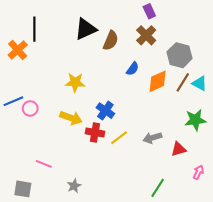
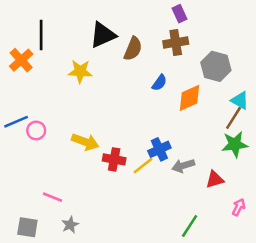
brown cross: (146, 35) -> (176, 42), turned 36
yellow star: (75, 82) -> (80, 71), moved
brown line: (183, 82) -> (234, 118), moved
blue cross: (105, 111) -> (159, 149), moved, turned 30
gray star: (74, 186) -> (70, 225), moved

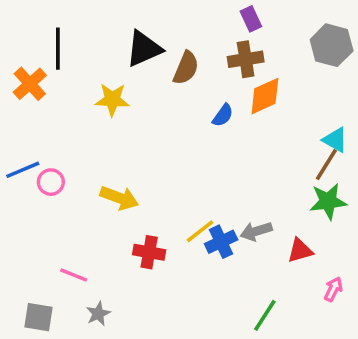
gray hexagon: (216, 66) -> (332, 45), moved
orange diamond: (190, 98) -> (265, 96), moved
blue cross: (159, 149) -> (221, 242), moved
red cross: (114, 159) -> (149, 252), moved

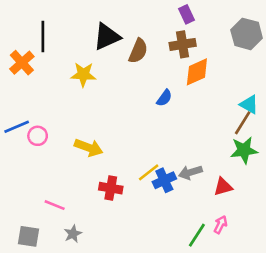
blue semicircle: (223, 115) -> (164, 98), moved
pink arrow: (333, 289) -> (220, 225), moved

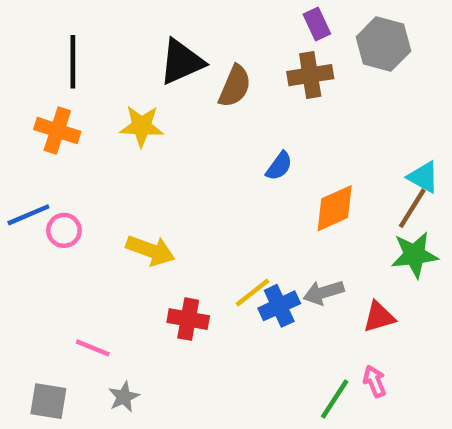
gray hexagon: (247, 34) -> (383, 44), moved
orange cross: (22, 63) -> (57, 131), moved, turned -30
orange diamond: (197, 72) -> (335, 208), moved
pink arrow: (220, 225) -> (375, 381), turned -48

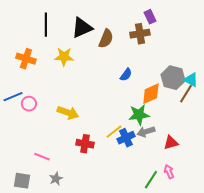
purple rectangle: (317, 24) -> (150, 17), moved
gray hexagon: (383, 44) -> (173, 78), moved
black line: (73, 62) -> (46, 25), moved
green star: (414, 255) -> (139, 115), moved

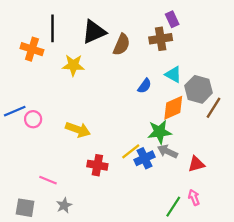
orange cross: (26, 59) -> (32, 49), moved
cyan triangle: (191, 80) -> (173, 74), moved
gray arrow: (146, 132) -> (168, 151), turned 42

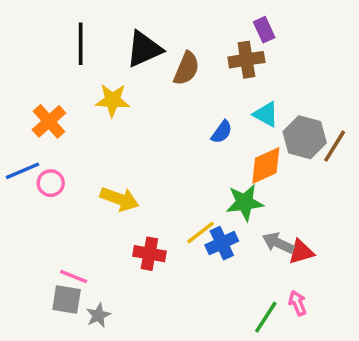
orange cross: (32, 49) -> (49, 121), moved, turned 30
brown line: (213, 108) -> (335, 146), moved
gray arrow: (168, 151) -> (278, 243), moved
gray square: (25, 208) -> (67, 299), moved

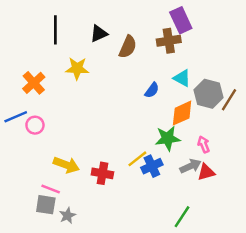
purple rectangle: (264, 30) -> (181, 20), size x1.5
black triangle: (144, 49) -> (99, 34), size x0.7
yellow arrow: (119, 199) -> (66, 165), moved
gray arrow: (278, 243) -> (190, 166), turned 130
pink arrow: (298, 303) -> (204, 144), moved

